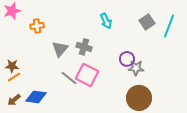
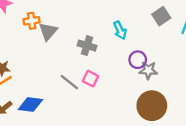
cyan arrow: (106, 21) -> (120, 30), moved
gray triangle: (60, 49) -> (48, 31), moved
pink square: (87, 75) -> (91, 79), size x0.6

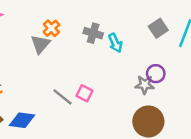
orange cross: (32, 21) -> (51, 28), moved, turned -35
gray cross: (87, 46) -> (93, 33), moved
purple circle: (138, 60) -> (156, 74), moved

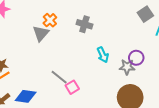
gray square: (158, 28) -> (145, 14), moved
cyan arrow: (115, 43) -> (103, 55), moved
pink square: (85, 93) -> (72, 87), moved, turned 32

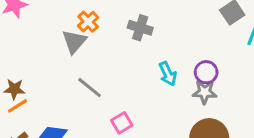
purple circle: (136, 58) -> (206, 72), moved
gray line: (59, 77) -> (90, 88), moved

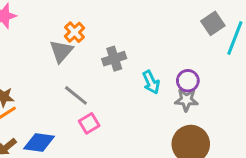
gray cross: (140, 28) -> (114, 59), moved, turned -35
pink square: (122, 123) -> (89, 123), moved

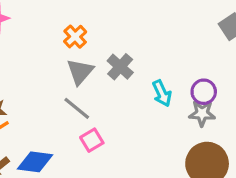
gray triangle: (61, 51) -> (80, 72), moved
gray cross: (114, 59) -> (120, 67), turned -30

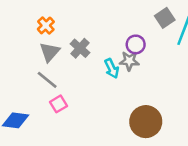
purple circle: (204, 92) -> (136, 44), moved
gray star: (202, 113) -> (129, 61), moved

